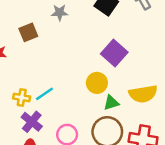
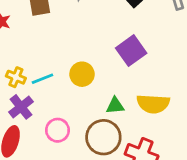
yellow circle: (97, 83) -> (82, 74), moved

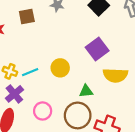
yellow semicircle: (153, 104) -> (115, 75), moved

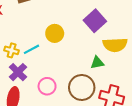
yellow circle: (60, 68) -> (55, 33), moved
green triangle: (86, 91) -> (97, 63), moved

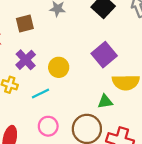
cyan line: (31, 49) -> (40, 94), moved
purple cross: (18, 72) -> (26, 60), moved

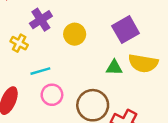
cyan line: (40, 94) -> (40, 71), moved
green triangle: (105, 102) -> (114, 68), moved

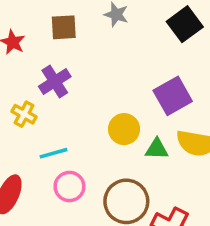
yellow circle: (75, 34) -> (124, 129), moved

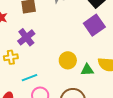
purple square: (173, 96) -> (94, 25), moved
yellow cross: (24, 114) -> (11, 57), turned -32

